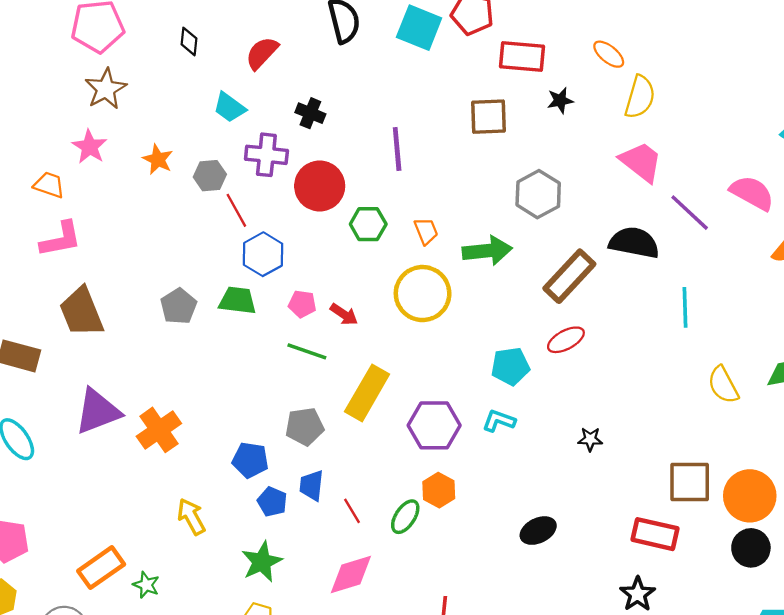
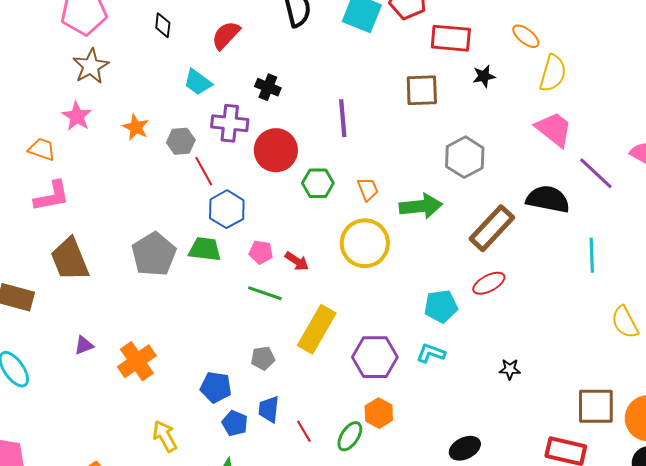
gray pentagon: (179, 306) -> (154, 254), size x1.4
purple triangle: (98, 411) -> (84, 345), size x0.5
gray pentagon: (305, 426) -> (263, 358), size x0.7

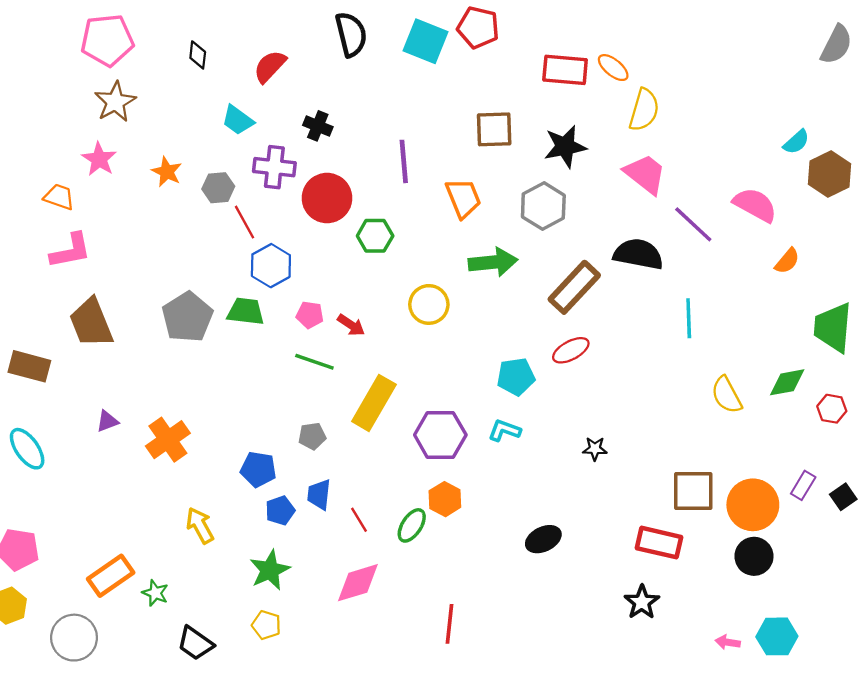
red rectangle: (451, 38) -> (565, 70), moved
black star: (484, 76) -> (565, 147), moved, size x1.6
orange trapezoid: (368, 189) -> (463, 198), moved, size x1.5
yellow circle: (365, 243) -> (429, 304), size x0.7
blue pentagon: (235, 423) -> (280, 511), turned 30

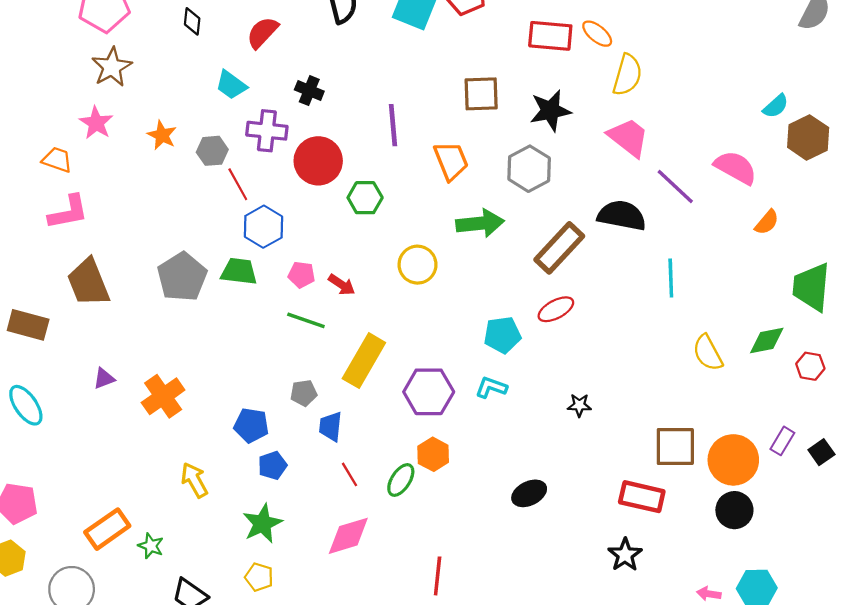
blue trapezoid: (319, 495) -> (330, 426), moved

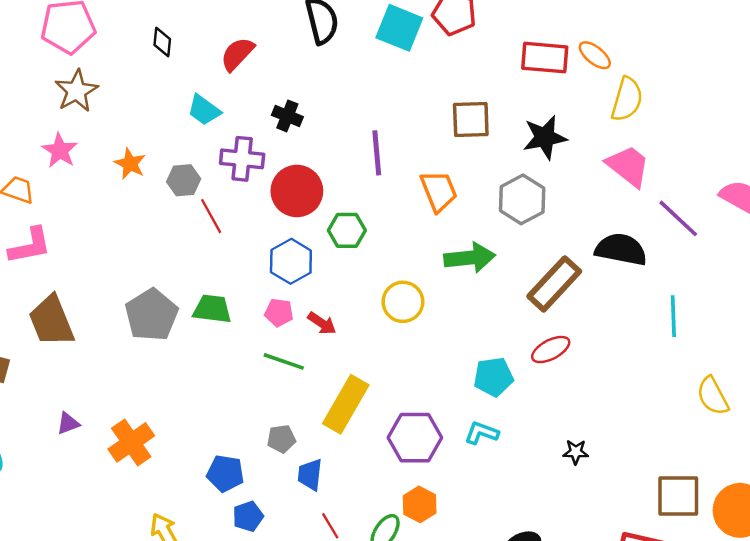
blue hexagon: (264, 227) -> (291, 261), moved

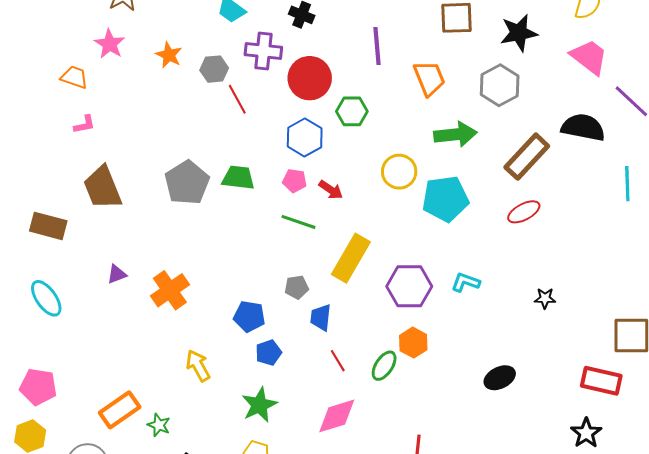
pink L-shape: (30, 246) -> (84, 124), size x0.6
cyan pentagon: (493, 377) -> (445, 199), moved, size x1.4

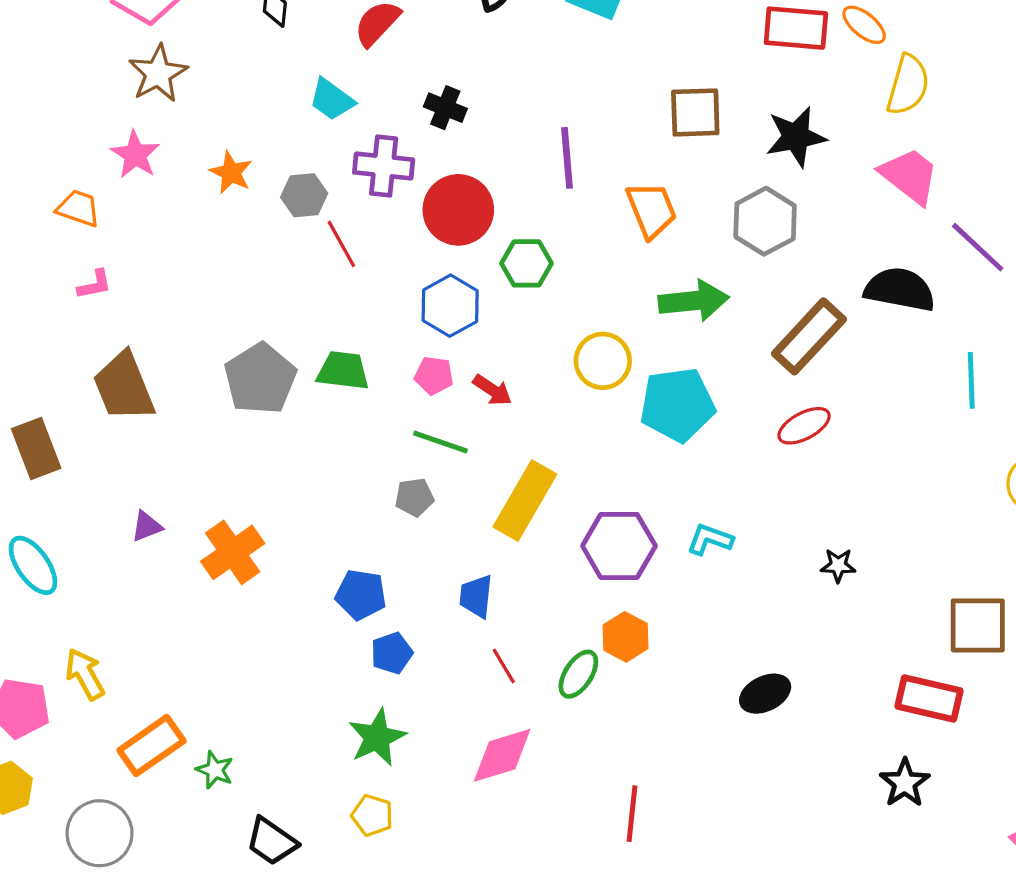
brown rectangle: (48, 226) -> (36, 448), turned 54
gray pentagon: (297, 287) -> (414, 497), moved
yellow arrow: (198, 366) -> (85, 674), moved

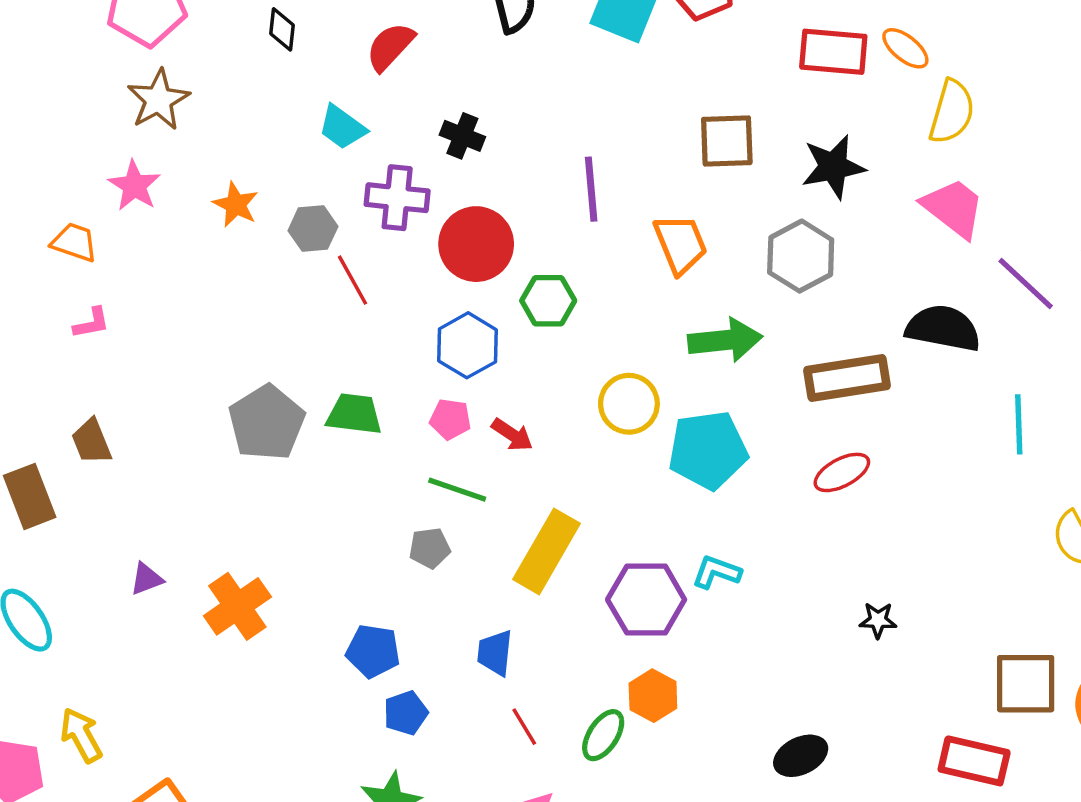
brown rectangle: (809, 336) -> (847, 378), turned 38
brown trapezoid: (124, 387) -> (91, 442), moved, size x0.6
cyan L-shape: (710, 539) -> (717, 572), moved

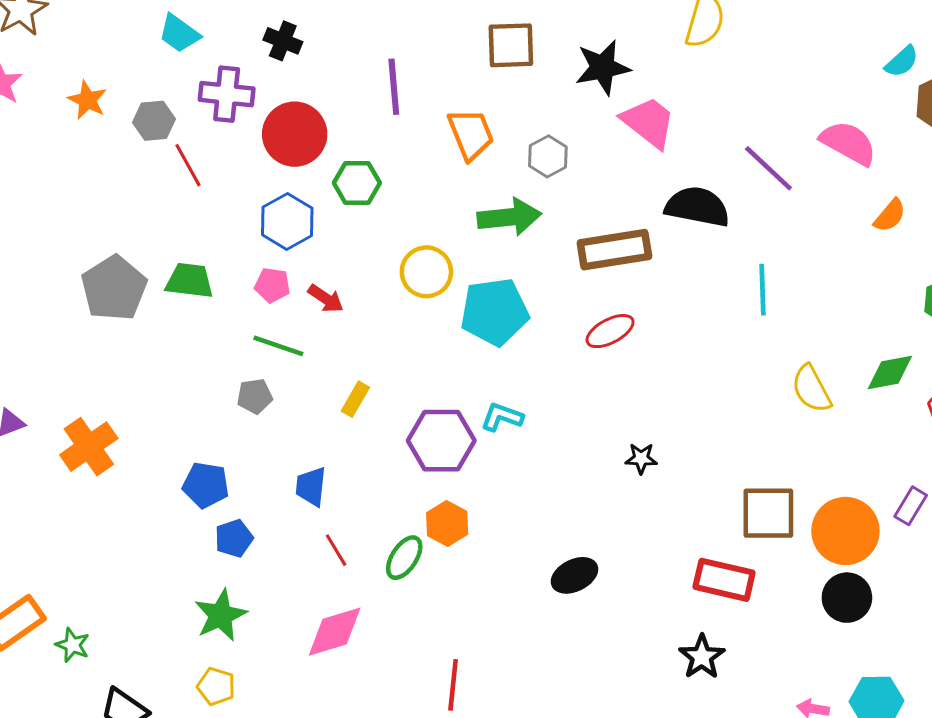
pink trapezoid: (953, 208) -> (649, 122), moved
gray hexagon: (801, 256) -> (548, 156), moved, size x0.7
yellow rectangle: (547, 551) -> (355, 399), size x0.5

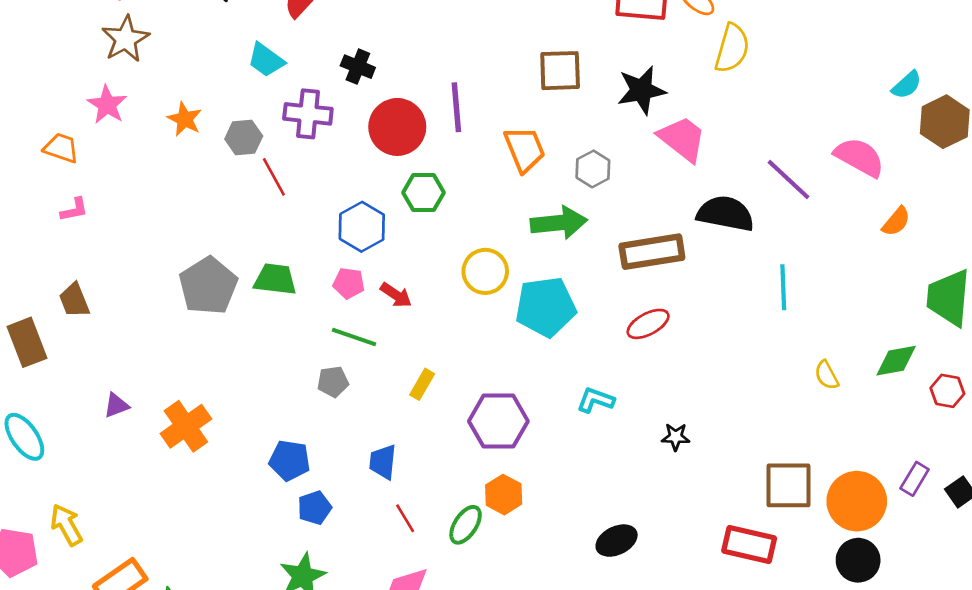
red circle: (295, 134) -> (397, 127), moved
yellow semicircle: (811, 389) -> (827, 375), size x0.7
cyan L-shape: (502, 417) -> (596, 400), moved

